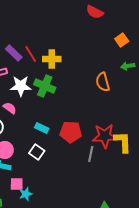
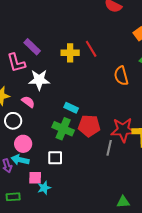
red line: (31, 54) -> (91, 49), moved
green cross: (45, 86) -> (63, 129), moved
cyan rectangle: (42, 128) -> (71, 108), moved
white square: (37, 152) -> (55, 158), moved, turned -35

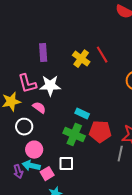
purple rectangle: (32, 47) -> (43, 53), turned 42
yellow cross: (70, 53) -> (81, 59), turned 36
pink L-shape: (16, 63) -> (27, 84), moved
pink square: (35, 178) -> (47, 174), moved, turned -32

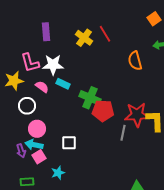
cyan rectangle: (82, 114) -> (63, 84), moved
green cross: (74, 135) -> (90, 98), moved
pink square: (47, 174) -> (39, 157), moved

